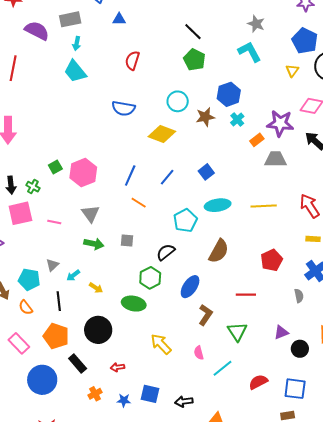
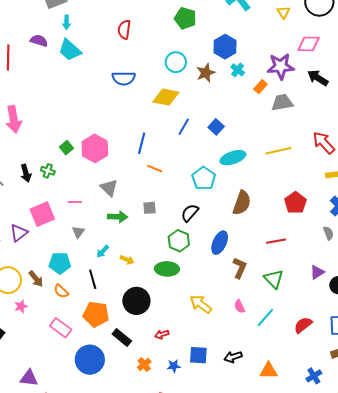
purple semicircle: (37, 31) -> (39, 41), moved, size x0.7
blue line: (167, 177) -> (184, 127), moved
pink square: (20, 213) -> (42, 214), moved
gray triangle: (52, 265) -> (78, 232), moved

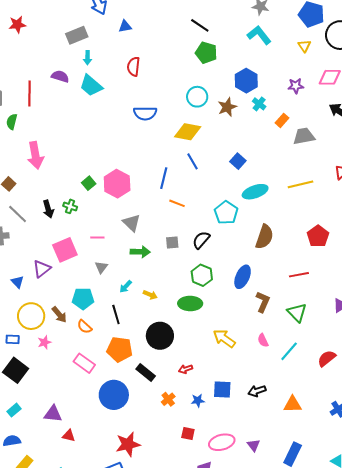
red semicircle: (124, 30) -> (134, 67), moved
purple star: (281, 66) -> (296, 86), moved, size x0.6
blue line: (184, 127) -> (192, 161), moved, turned -60
black semicircle: (190, 213) -> (201, 240), moved

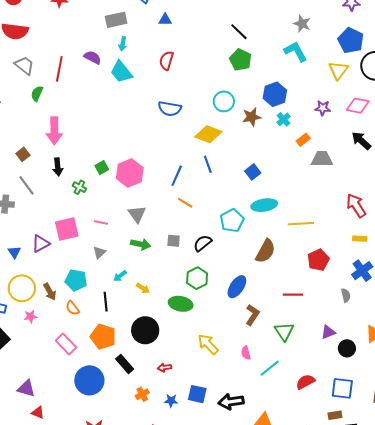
yellow triangle: (304, 46) -> (338, 70), size x1.5
yellow line: (301, 184) -> (301, 224), moved
black arrow: (48, 209) -> (58, 167), moved
black arrow: (257, 391) -> (231, 402), size x1.4

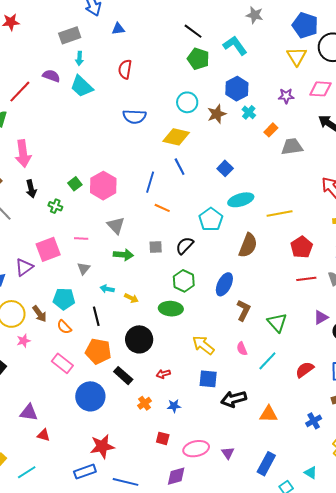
cyan L-shape: (296, 52) -> (235, 45), moved
red line: (59, 69) -> (20, 92), turned 40
cyan arrow: (120, 276) -> (107, 289), turned 56
red line: (293, 295) -> (306, 279), moved
blue square: (197, 394) -> (208, 379), moved

